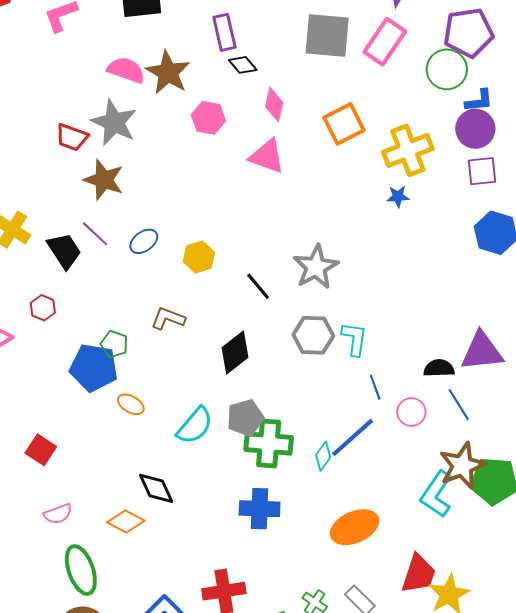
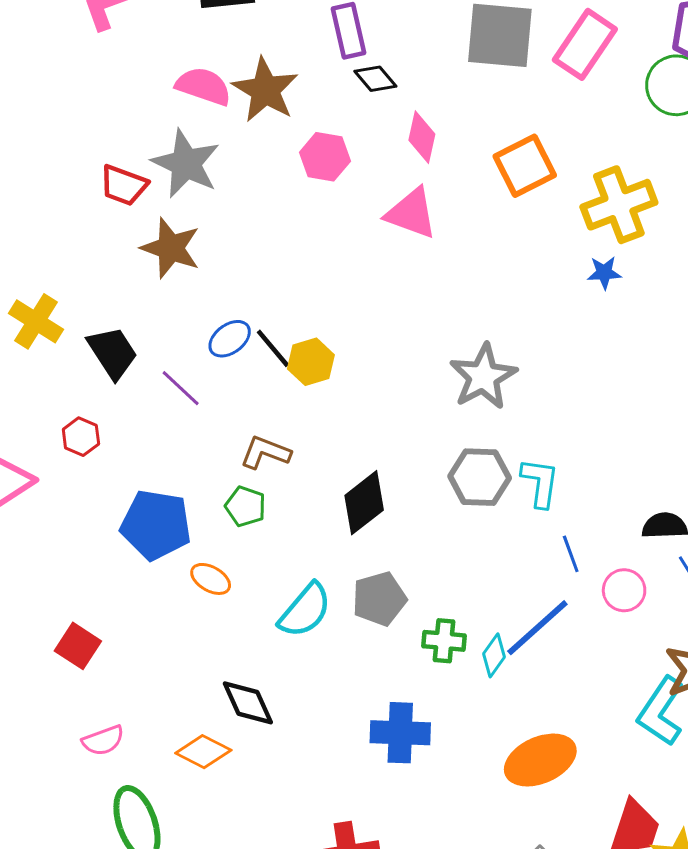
purple line: (95, 234) -> (181, 388), moved
black line: (258, 286) -> (273, 348), moved
green pentagon: (114, 344) -> (245, 506), moved
green cross: (269, 443) -> (444, 641), moved, size x0.6

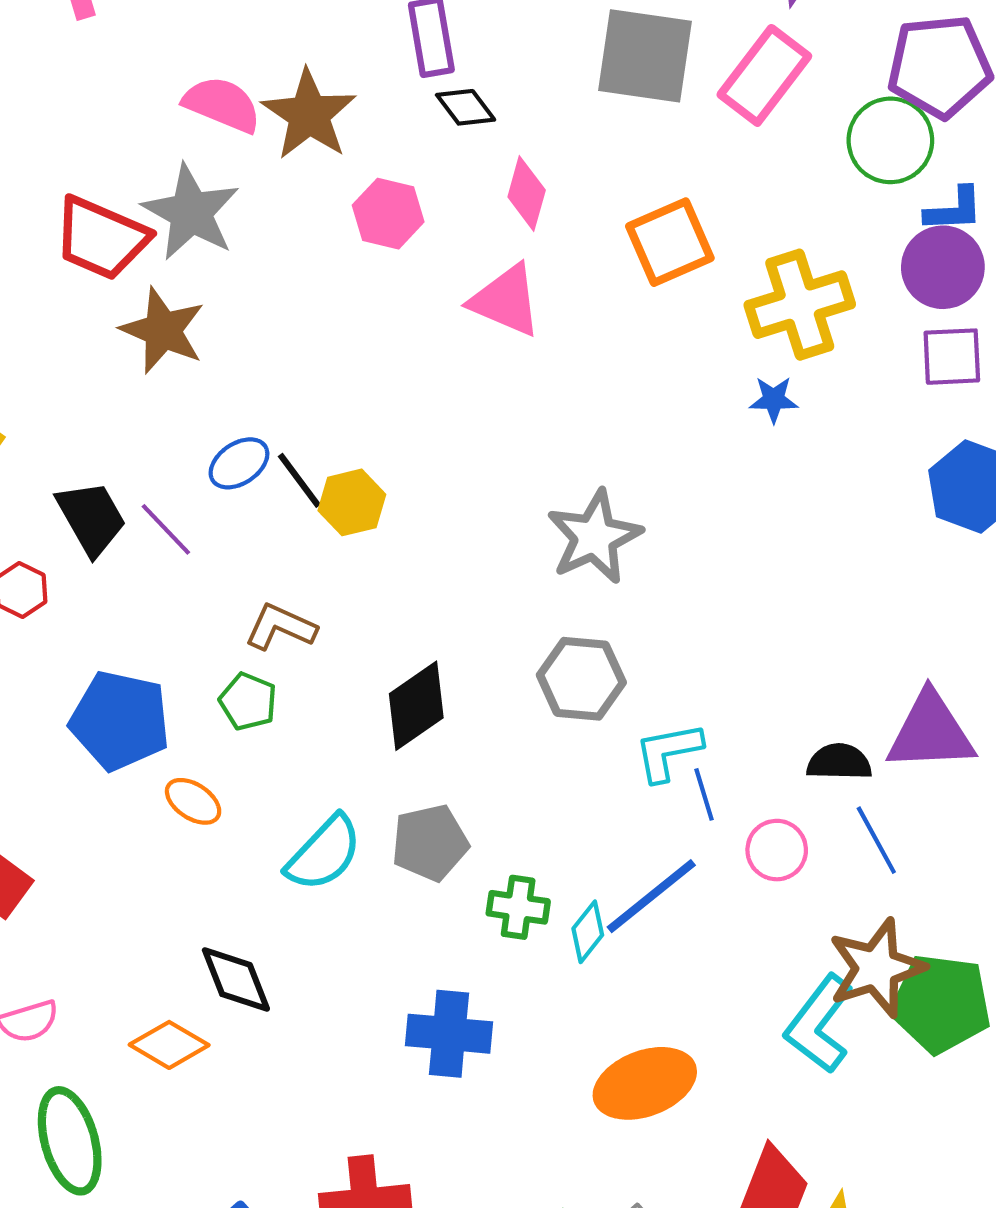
red trapezoid: (124, 185) -> (101, 238), size x1.4
black trapezoid: (112, 353) -> (91, 518), moved
cyan L-shape: (540, 483) -> (668, 752), moved, turned -112

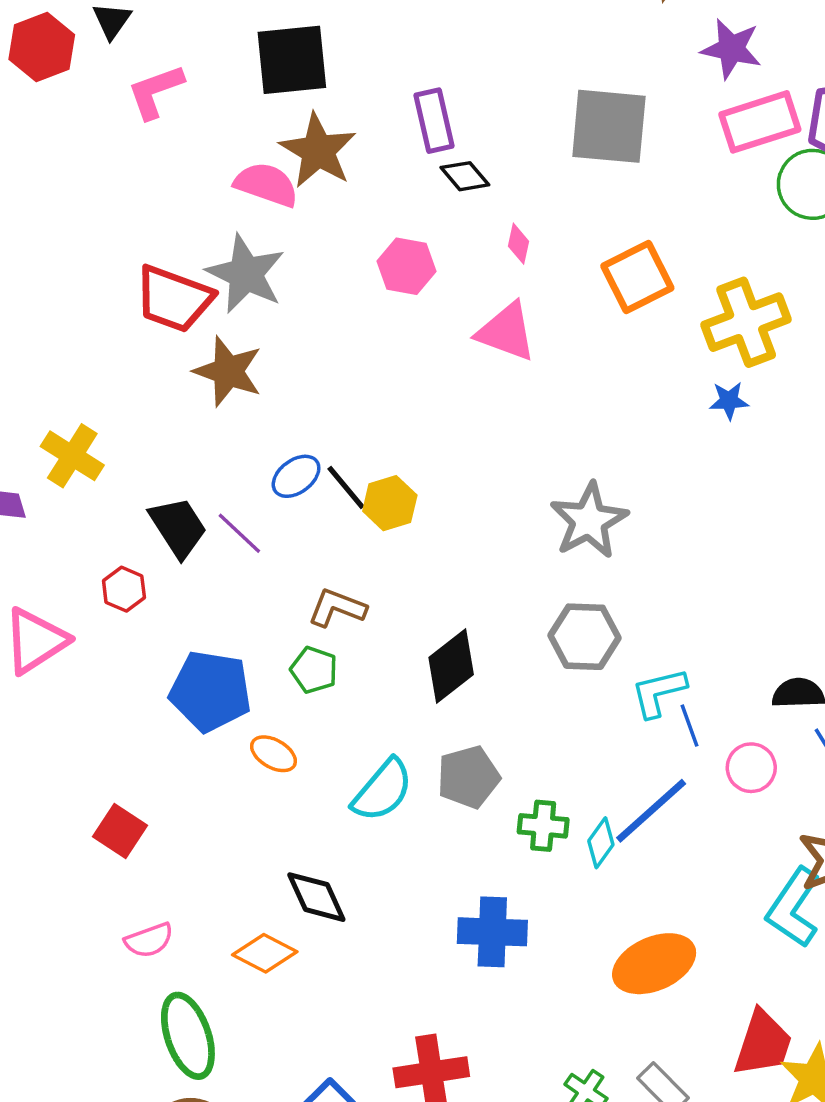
pink rectangle: (764, 75) -> (760, 122), moved, turned 38
brown star: (309, 115) -> (318, 151), moved
pink diamond: (527, 193) -> (518, 244), size x0.7

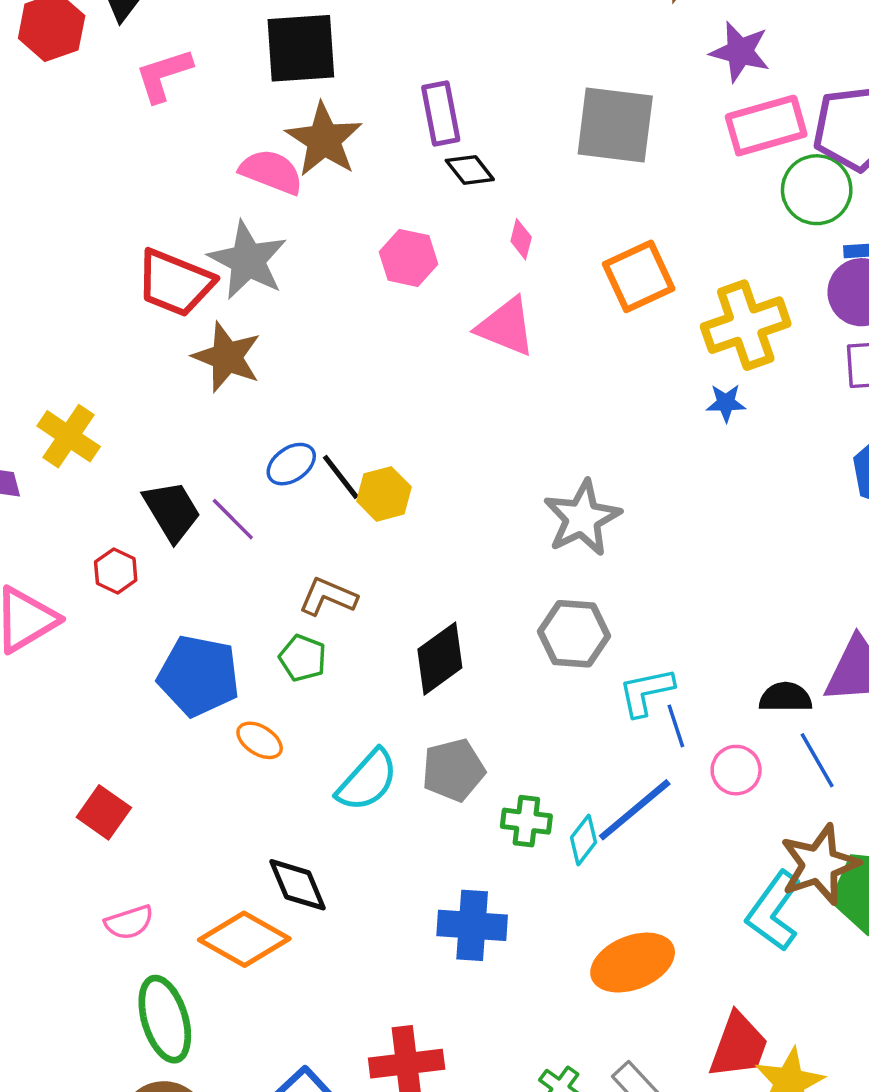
orange diamond: (265, 953) -> (244, 939), size x1.4

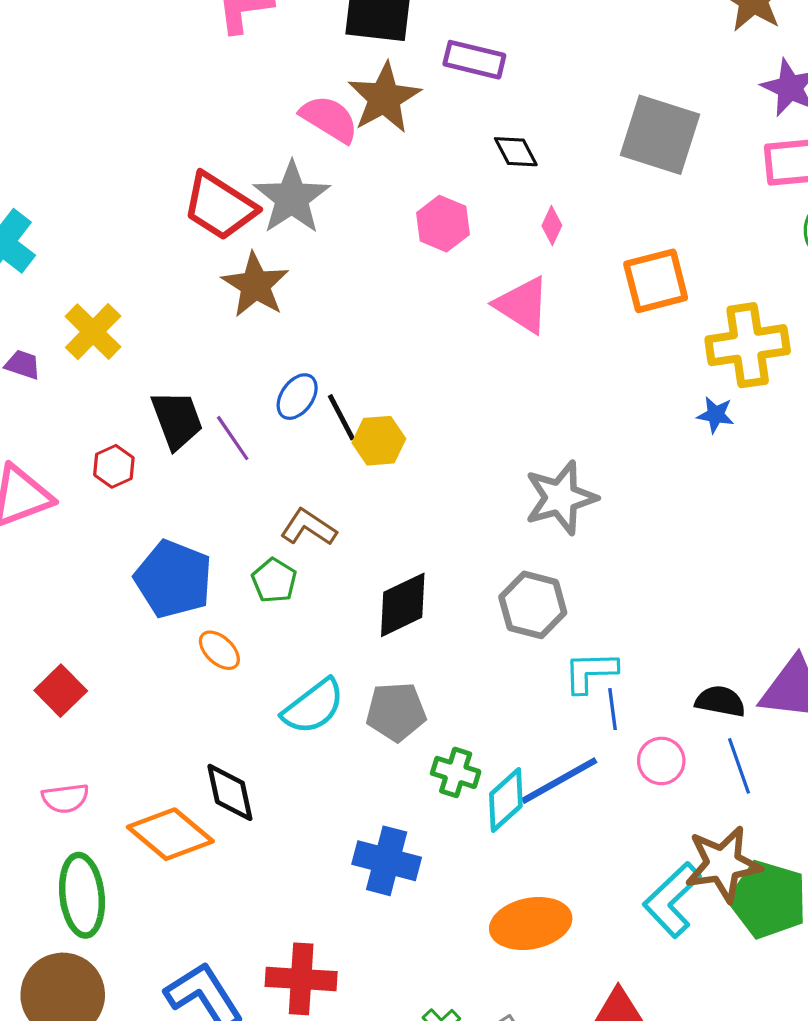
purple rectangle: (441, 114) -> (474, 60), moved, turned -76
blue ellipse: (291, 464) -> (297, 397), turned -30
cyan diamond: (583, 840) -> (506, 800), size x1.4

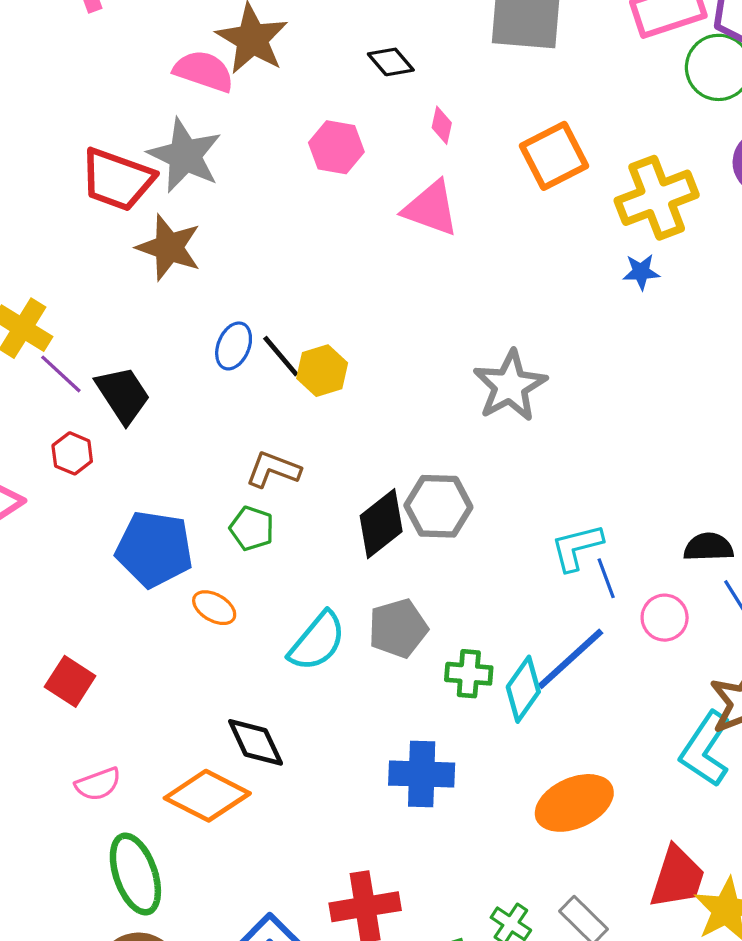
purple line: (233, 438) -> (61, 374), moved
gray hexagon: (533, 605) -> (438, 506), moved

